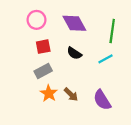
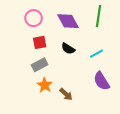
green line: (112, 31) -> (99, 16), moved
brown arrow: (71, 94) -> (66, 94), moved
purple semicircle: (102, 100) -> (102, 81), moved

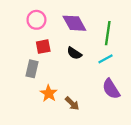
green line: (99, 16) -> (108, 33), moved
gray rectangle: (40, 65) -> (32, 69), moved, turned -49

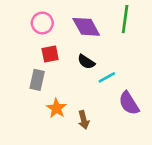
green line: (108, 33) -> (125, 19), moved
cyan line: (106, 59) -> (107, 77), moved
brown arrow: (72, 103) -> (84, 120), turned 32

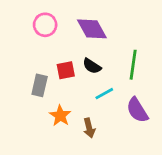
green line: (125, 19) -> (133, 65), moved
red square: (50, 54) -> (66, 70), moved
cyan line: (107, 77) -> (104, 94), moved

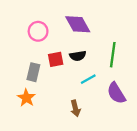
pink circle: (45, 25) -> (38, 31), moved
black semicircle: (92, 66) -> (78, 56), turned -42
orange star: (60, 116) -> (26, 98), moved

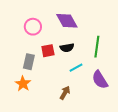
brown arrow: (75, 108) -> (65, 93), turned -136

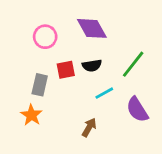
green line: (97, 47) -> (133, 64), turned 30

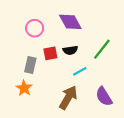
purple semicircle: (137, 110) -> (104, 97), moved
brown arrow: (89, 127) -> (68, 98), size x1.6

